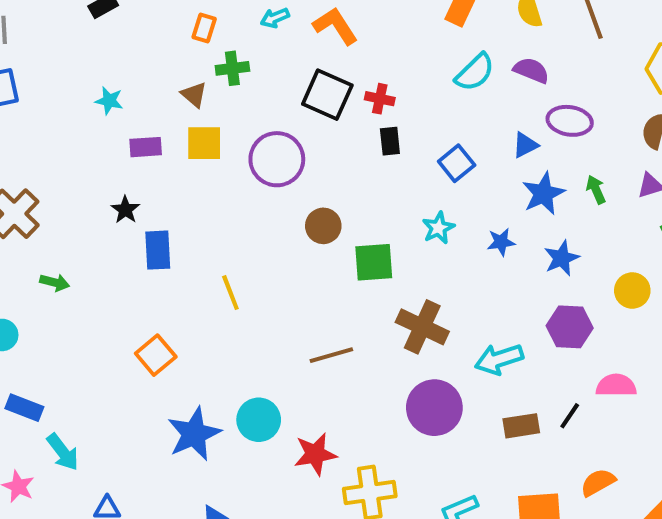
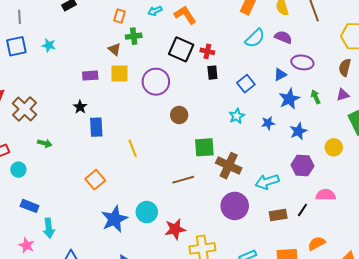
cyan star: (109, 101) -> (49, 45), moved
green square: (374, 262) -> (204, 147), moved
cyan arrow: (63, 452) -> (49, 228), turned 30

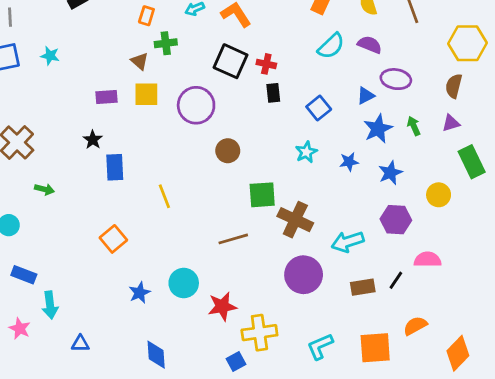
blue star: (114, 219) -> (140, 293), size x0.6

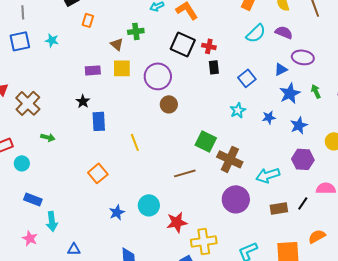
orange rectangle: (146, 16) -> (88, 20), moved
brown circle: (228, 151) -> (169, 104), moved
green square: (262, 195) -> (206, 141), turned 30

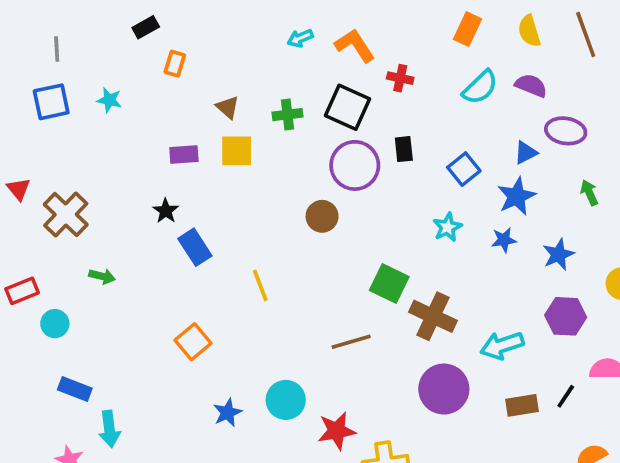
green cross: (136, 31) -> (288, 115), moved
red cross: (209, 46) -> (400, 78), moved
purple circle: (158, 76) -> (355, 165), moved
blue star: (290, 93) -> (517, 196), moved
blue rectangle: (99, 121) -> (195, 247), turned -30

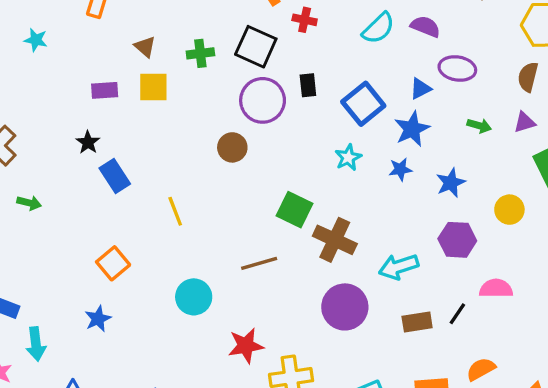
blue square: (464, 169) -> (363, 104), size x1.4
green arrow: (589, 193) -> (479, 126), turned 130
cyan circle: (286, 400) -> (194, 297), moved
blue star: (228, 413) -> (98, 319), moved

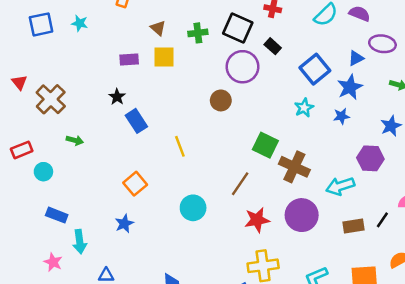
black rectangle: (308, 85) -> (273, 46), moved, turned -42
blue star: (451, 183) -> (391, 126), moved
purple hexagon: (457, 240) -> (370, 158), moved
brown line: (259, 263) -> (240, 184), turned -40
red star: (246, 346) -> (257, 220), moved

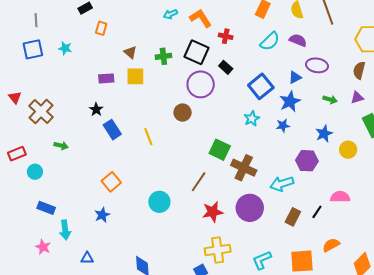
yellow line: (180, 146) -> (148, 137), moved
brown rectangle: (354, 226) -> (293, 217), turned -54

